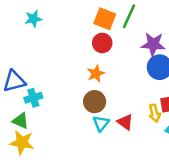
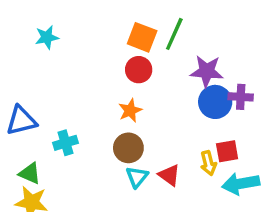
cyan cross: (33, 98) -> (66, 143), moved

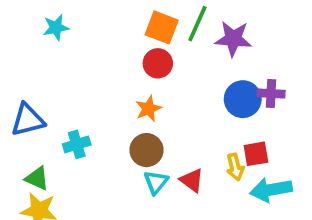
purple star: (207, 71) -> (233, 39), moved

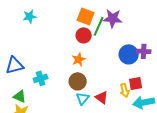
green line: (197, 24) -> (99, 26), moved
purple star: (233, 39) -> (113, 18), moved

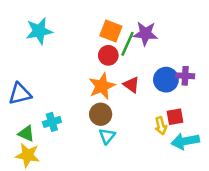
cyan star: (30, 16) -> (39, 31), size x1.5
orange star: (79, 59) -> (102, 86), size x1.5
cyan cross: (41, 78) -> (52, 122), moved
red triangle: (102, 97) -> (131, 85), moved

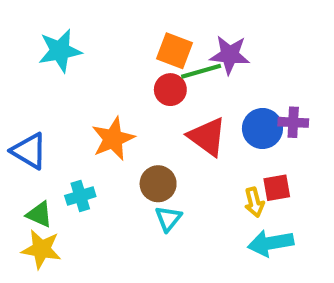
green line: (128, 44) -> (201, 71), turned 50
red triangle: (131, 85) -> (207, 137), size x1.5
orange star: (102, 86) -> (113, 139), moved
blue triangle: (20, 94) -> (29, 151), turned 45
cyan arrow: (185, 141) -> (271, 243), moved

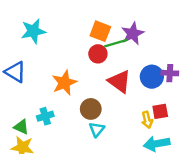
purple star: (230, 55) -> (133, 34), turned -30
blue triangle: (29, 151) -> (15, 72), moved

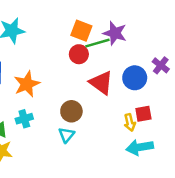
purple star: (133, 34) -> (115, 33), turned -30
purple cross: (170, 73) -> (161, 65), moved, turned 35
orange star: (64, 83) -> (27, 84), moved
cyan triangle: (97, 129) -> (66, 135), moved

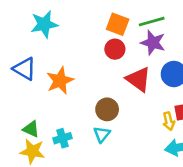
purple star: (115, 33) -> (153, 43), moved
green line: (97, 43) -> (152, 22), moved
cyan cross: (24, 119) -> (63, 138), moved

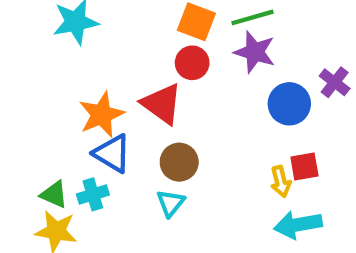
blue triangle: (25, 69) -> (112, 153), moved
red triangle: (138, 79) -> (162, 104), moved
cyan cross: (63, 138) -> (93, 194), moved

